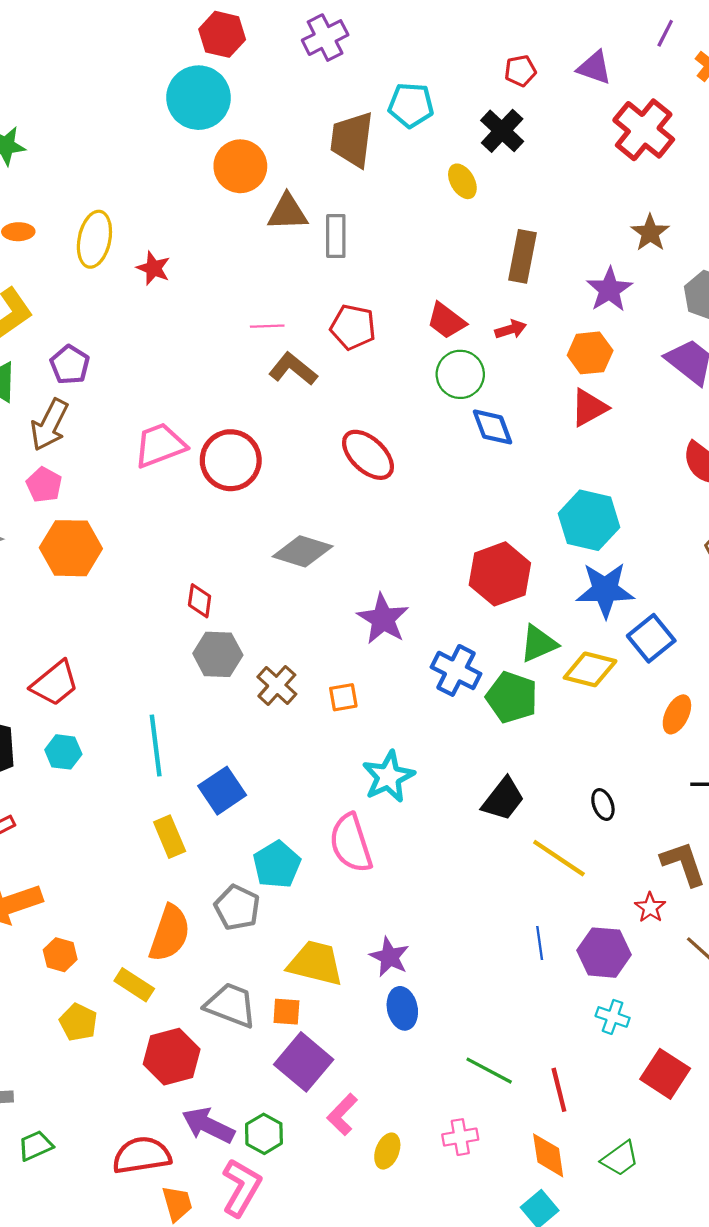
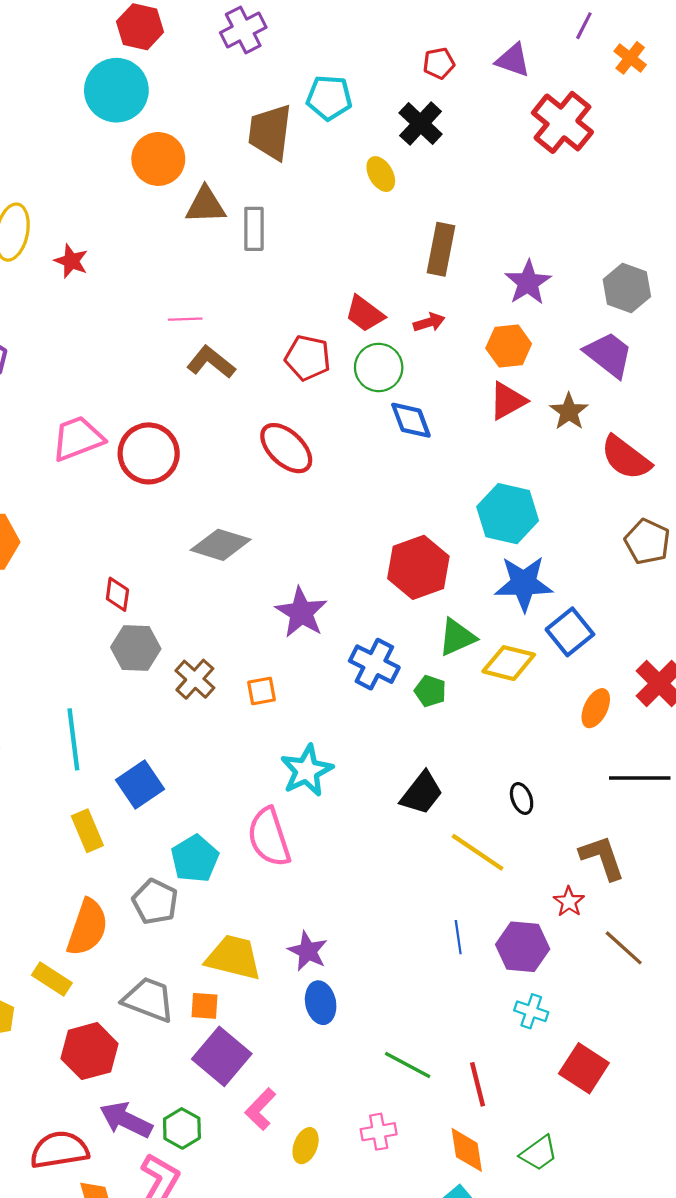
brown star: (650, 233) -> (569, 412), moved
red pentagon: (353, 327) -> (308, 358), moved
green pentagon: (512, 697) -> (430, 691), size x0.6

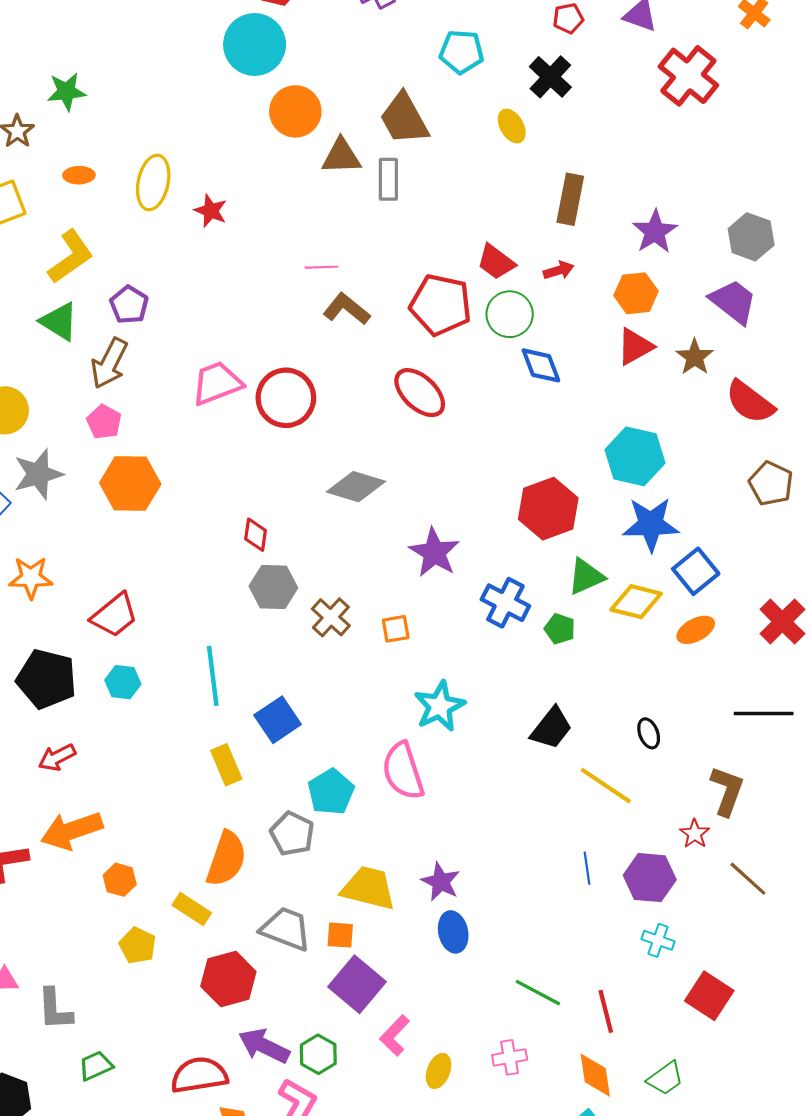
brown trapezoid: (270, 132) -> (404, 119), moved, turned -36
red pentagon: (308, 358) -> (441, 305), size x1.4
orange ellipse: (596, 708) -> (696, 630), moved, turned 36
brown L-shape: (602, 858) -> (727, 791), turned 39

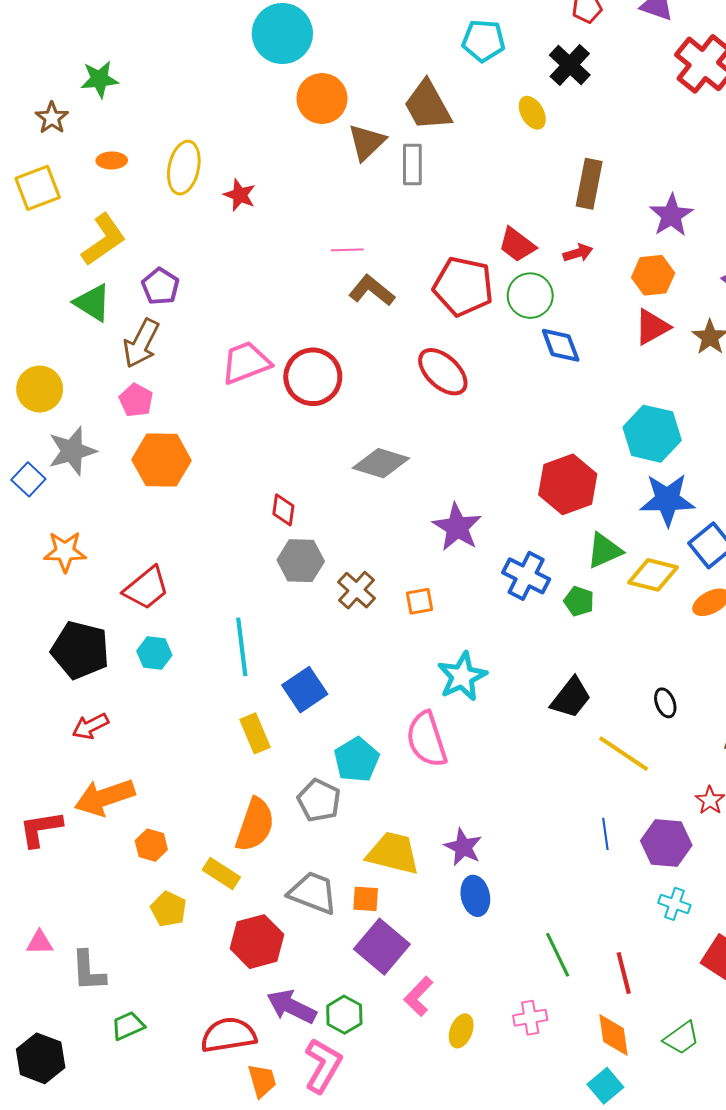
brown triangle: (341, 156) -> (367, 142), turned -42
green line: (538, 993) -> (558, 955), turned 36

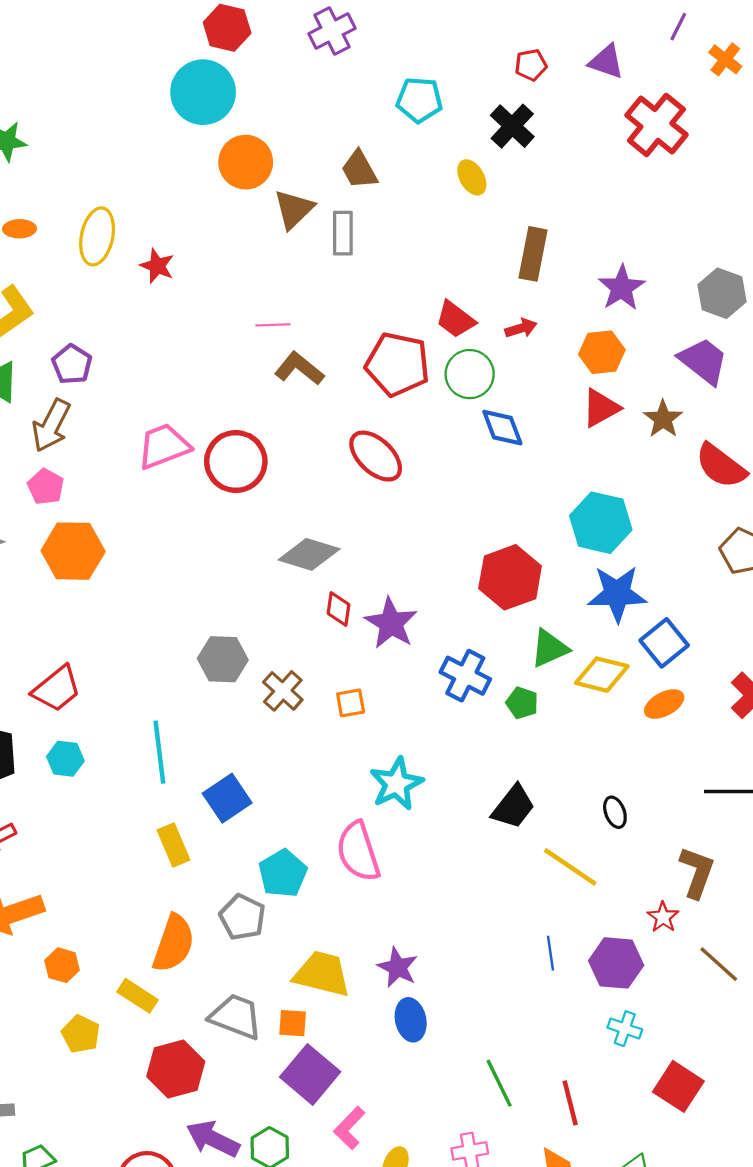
brown trapezoid: (428, 106) -> (359, 170), size x0.7
red diamond: (283, 510) -> (339, 609), moved

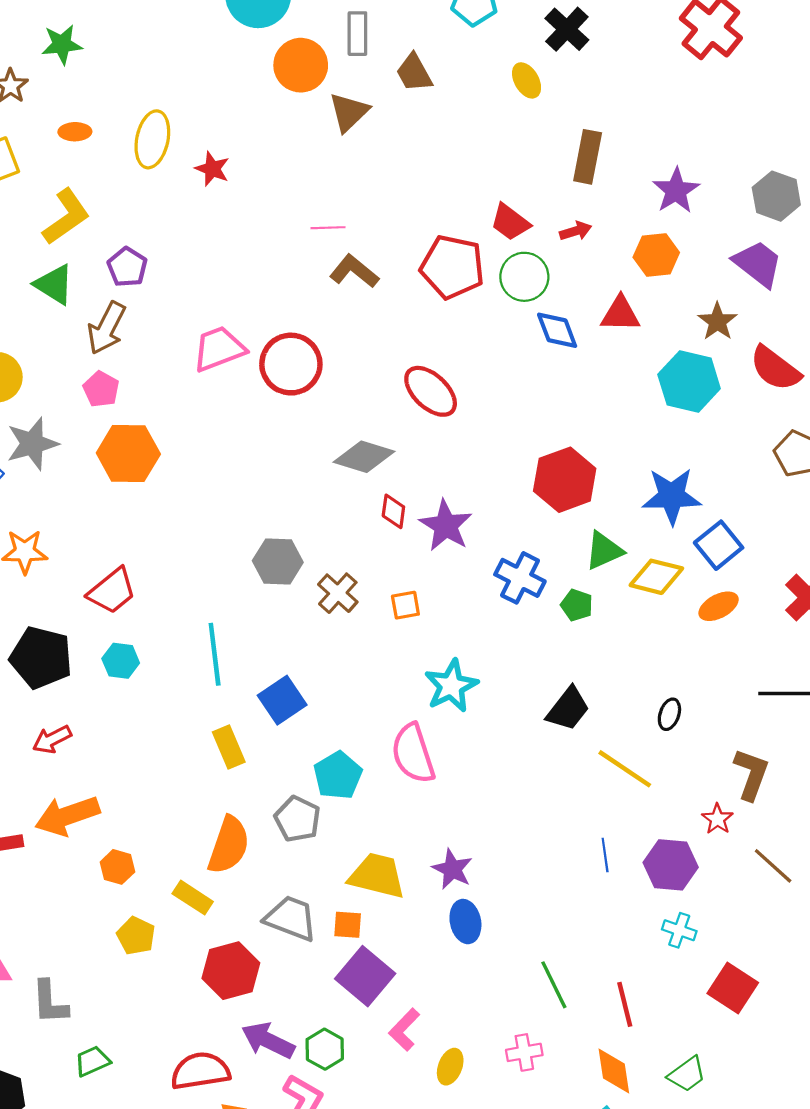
gray rectangle: (343, 233) -> (357, 34), moved
red triangle: (601, 408) -> (620, 314), moved, turned 30
red ellipse: (376, 456) -> (431, 391), moved
cyan hexagon: (601, 523) -> (689, 382), moved
black ellipse: (615, 812) -> (669, 714), turned 40

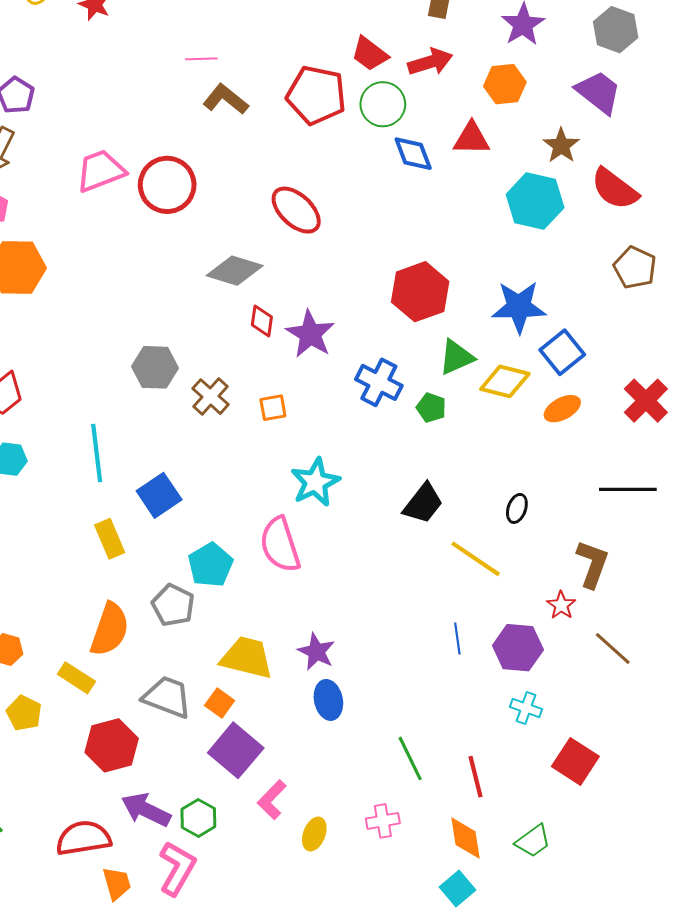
red arrow: (576, 231) -> (430, 62), size x1.5
orange square: (348, 925) -> (220, 703), turned 32

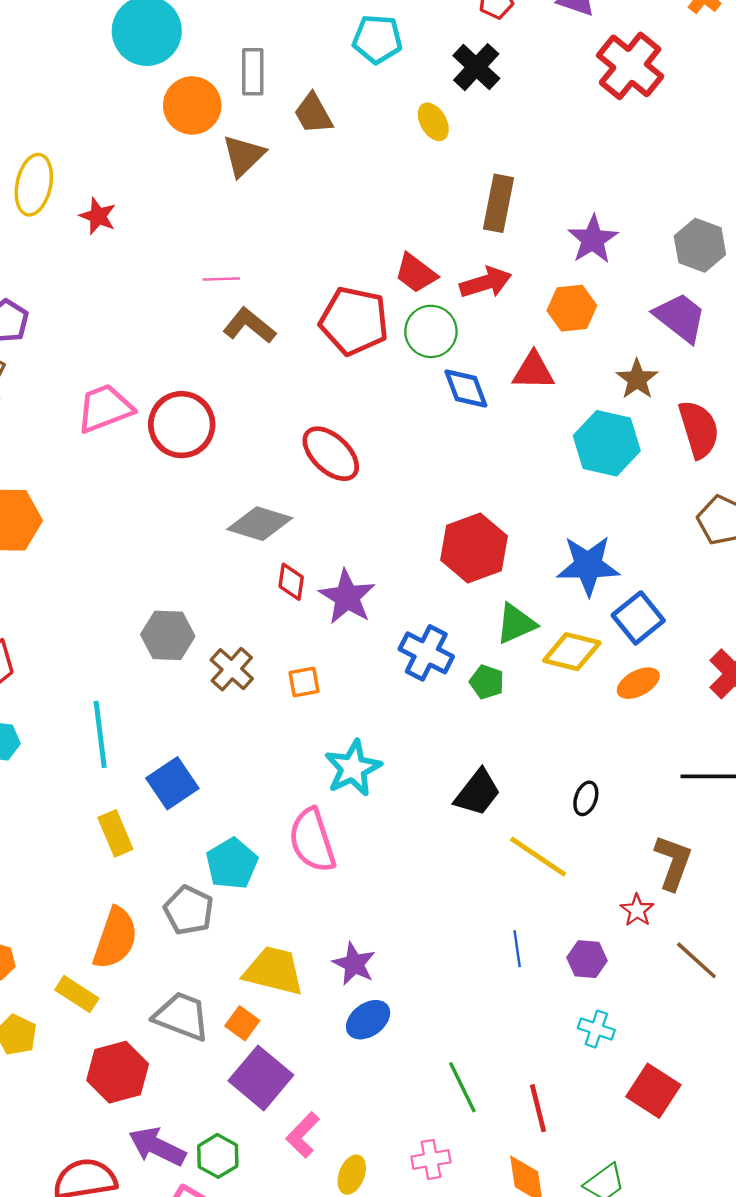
red semicircle: (615, 189) -> (699, 429), turned -144
purple hexagon: (518, 648) -> (587, 959), size x0.7
blue ellipse: (328, 700) -> (368, 1020), turned 66

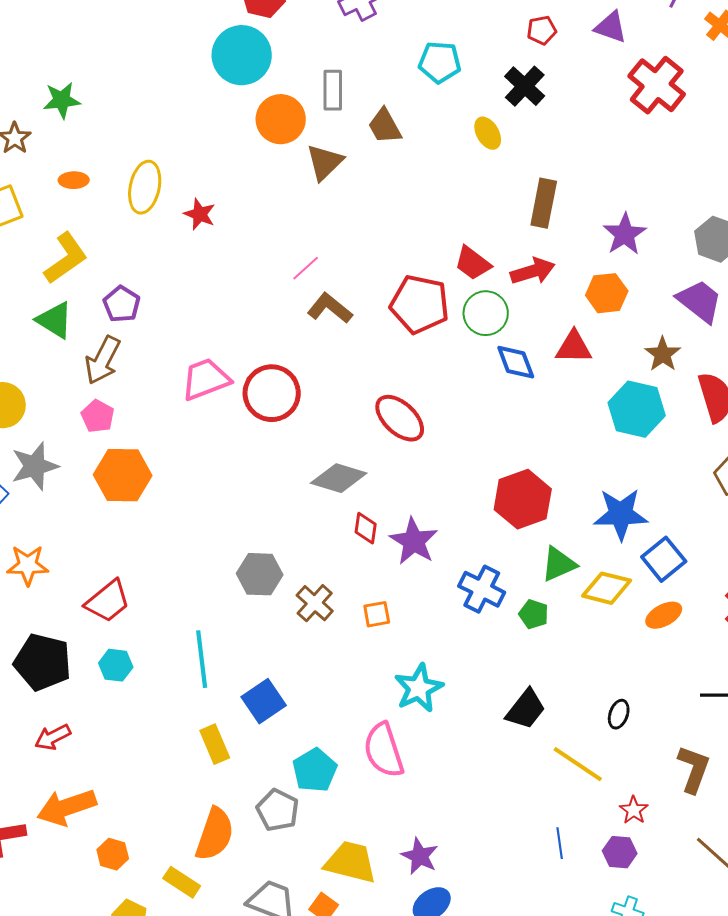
pink line: (221, 279) -> (306, 268), turned -40
red star: (637, 910) -> (634, 810), moved

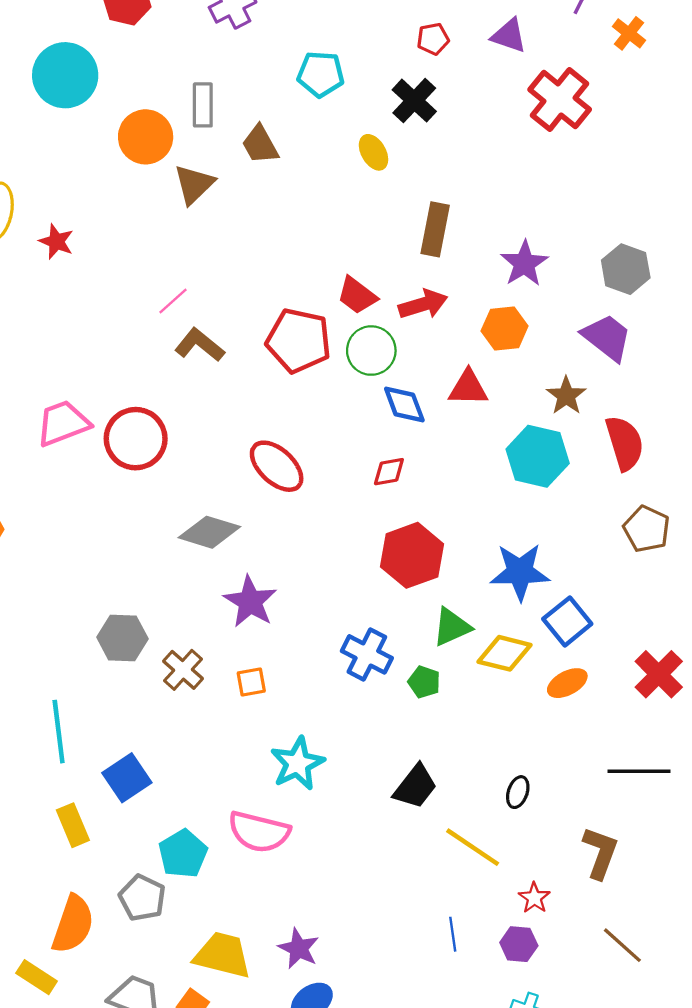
cyan circle: (242, 55) -> (65, 75), moved
red diamond: (366, 528) -> (389, 472), moved, turned 72
purple star: (414, 541) -> (250, 602), moved
pink semicircle: (384, 750) -> (259, 832), turned -58

